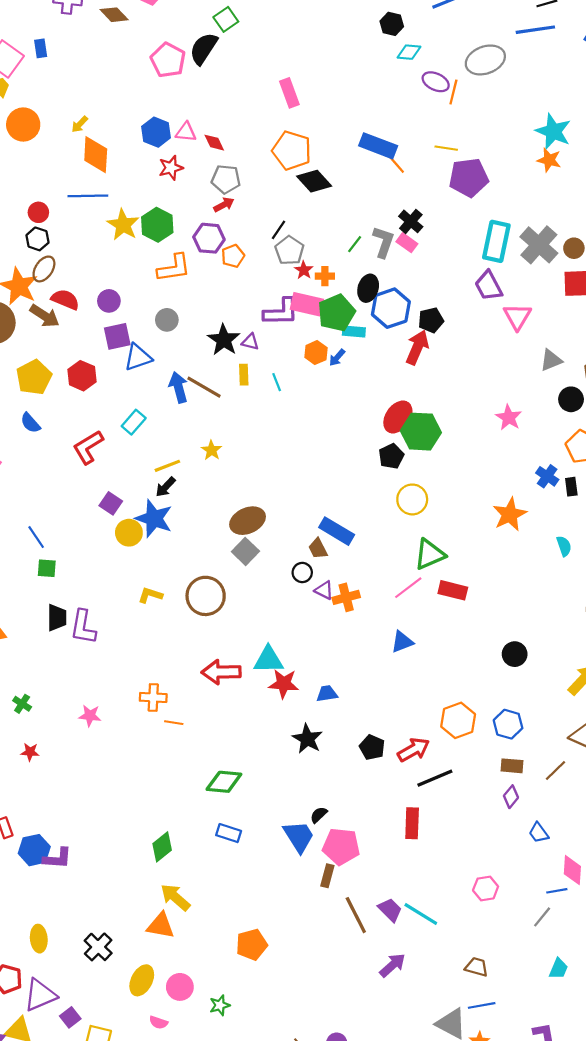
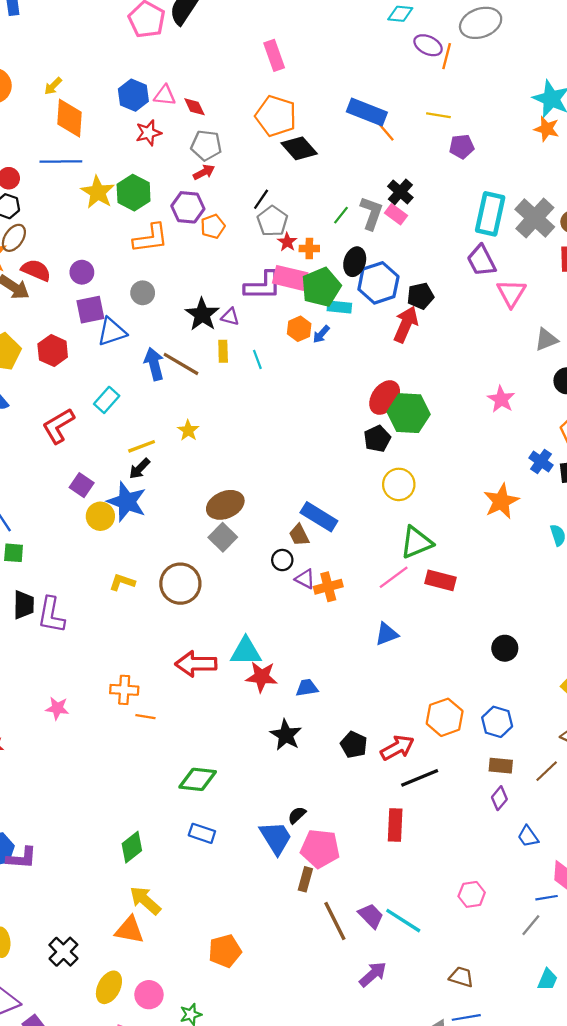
purple pentagon: (469, 178) -> (462, 146), size x0.6

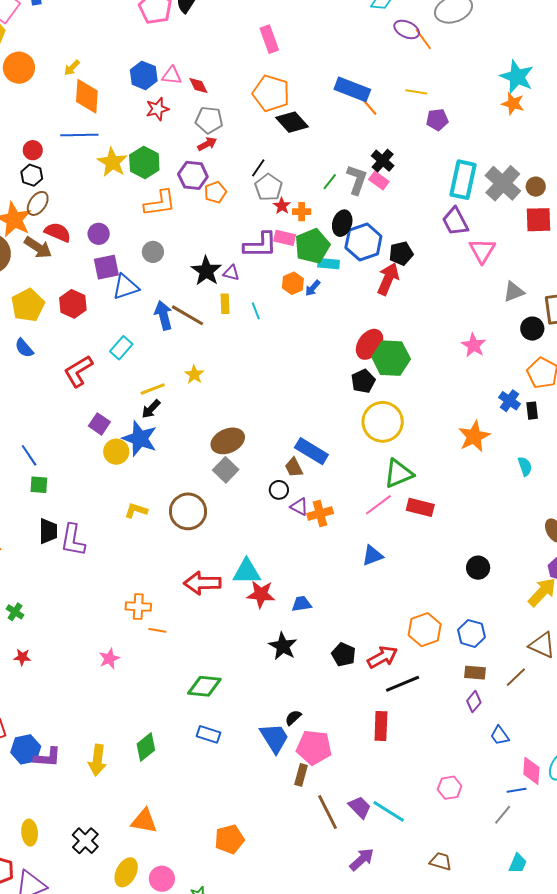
orange line: (447, 56) -> (423, 39), turned -50
pink rectangle: (290, 278) -> (285, 238), size x0.7
yellow circle: (399, 484) -> (383, 422), size x1.4
pink star: (57, 708) -> (109, 659), moved, turned -30
yellow arrow: (145, 900) -> (97, 760), moved, turned -124

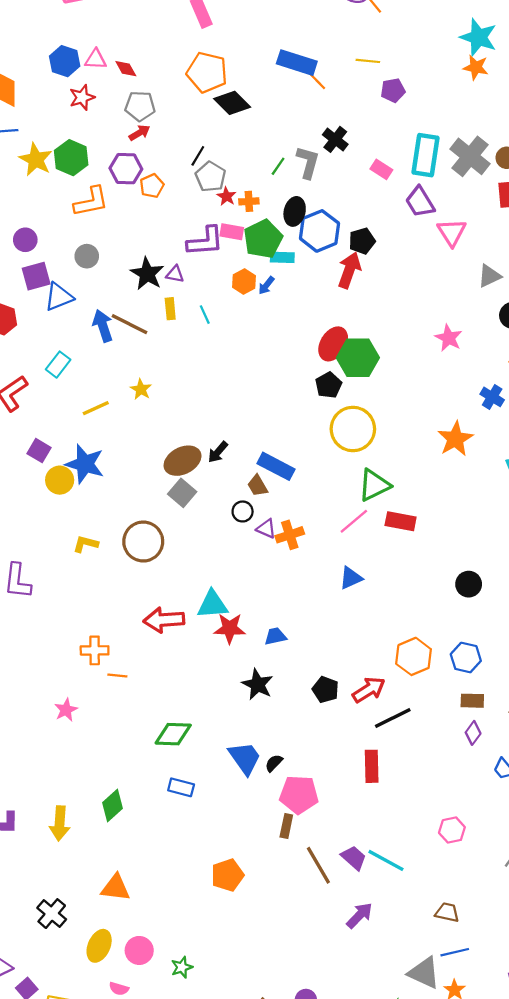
pink rectangle: (379, 181) -> (381, 169), moved
black arrow: (151, 409) -> (218, 452), moved
blue trapezoid: (274, 738) -> (245, 758), moved
orange pentagon: (229, 839) -> (227, 875), moved

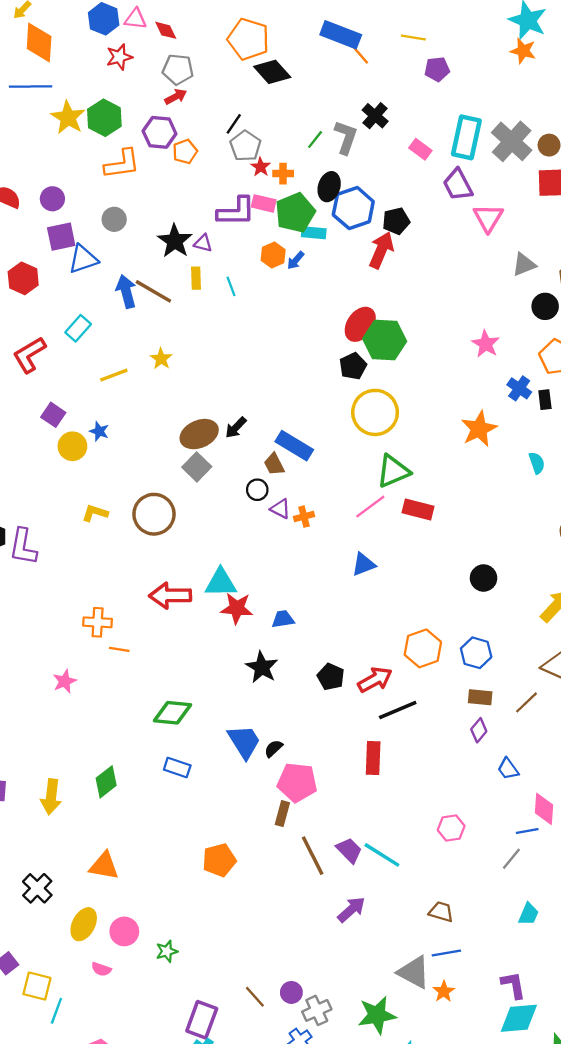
pink star: (449, 338) -> (486, 344), moved
blue star: (85, 464) -> (99, 431), size x0.5
orange cross: (290, 535) -> (304, 517), size x0.7

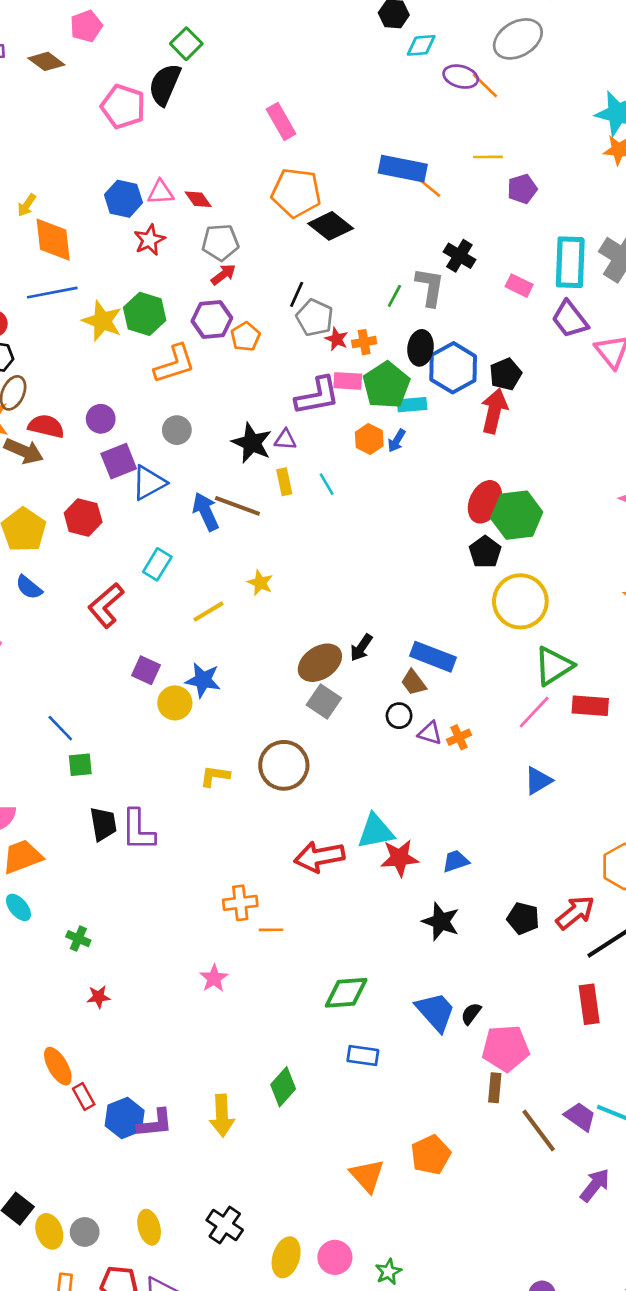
blue star: (99, 431) -> (203, 680), size x1.5
orange triangle: (104, 866) -> (367, 1176), moved, turned 48

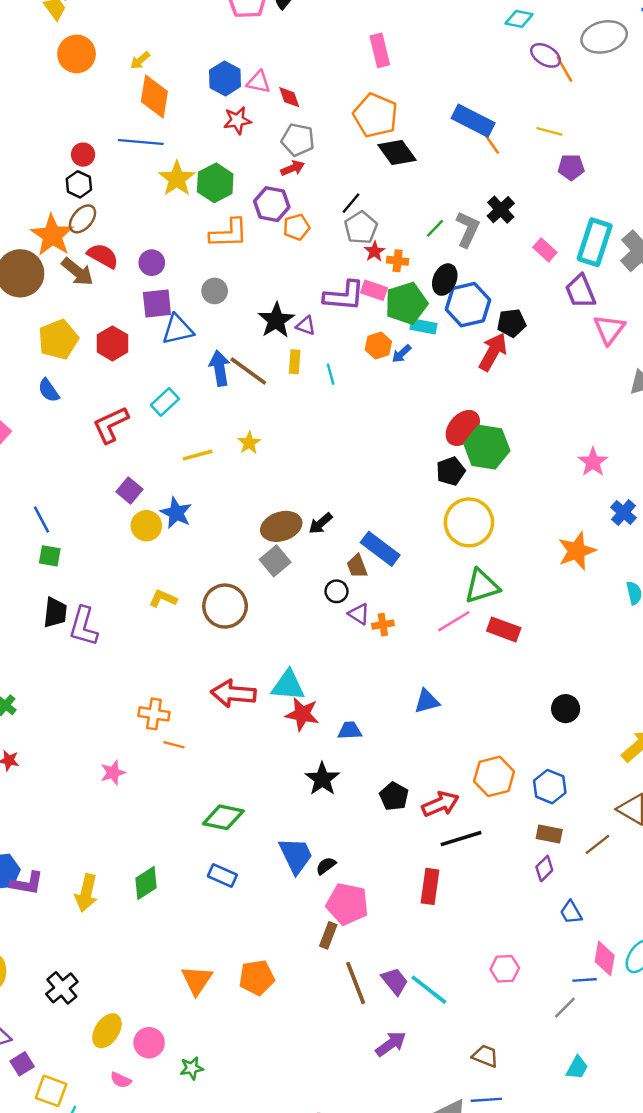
blue triangle: (538, 781) -> (427, 701), moved

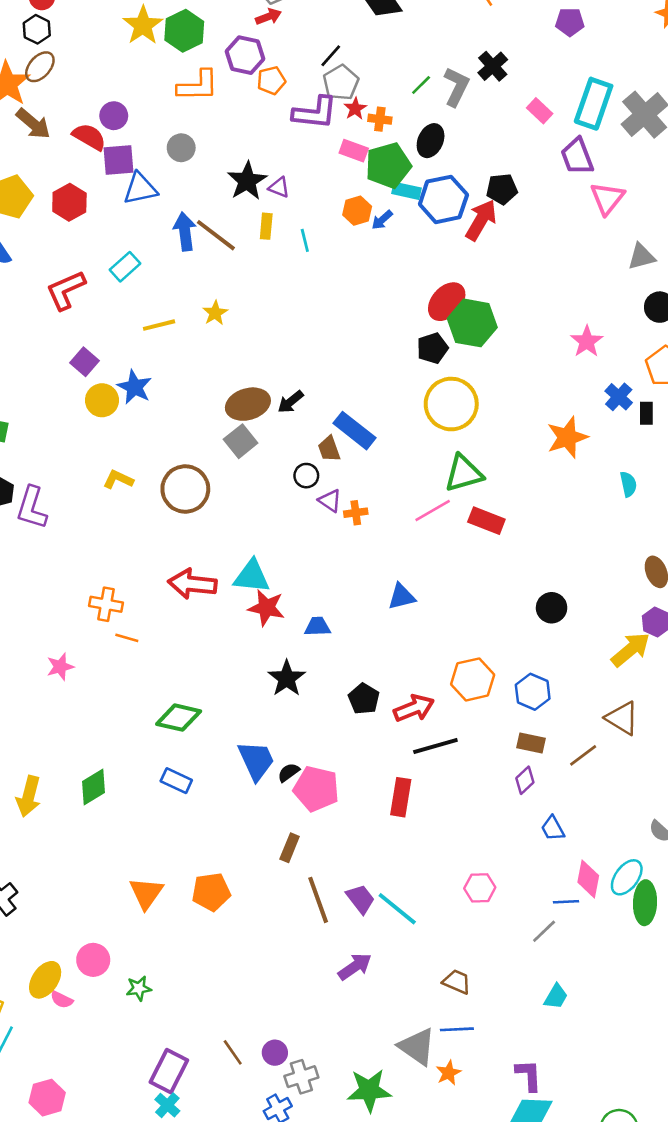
red semicircle: (103, 256) -> (89, 137), moved
purple L-shape: (344, 296) -> (315, 113), moved
blue hexagon: (468, 305) -> (443, 199), moved
pink pentagon: (347, 904) -> (316, 789), moved
yellow ellipse: (107, 1031) -> (45, 980), moved

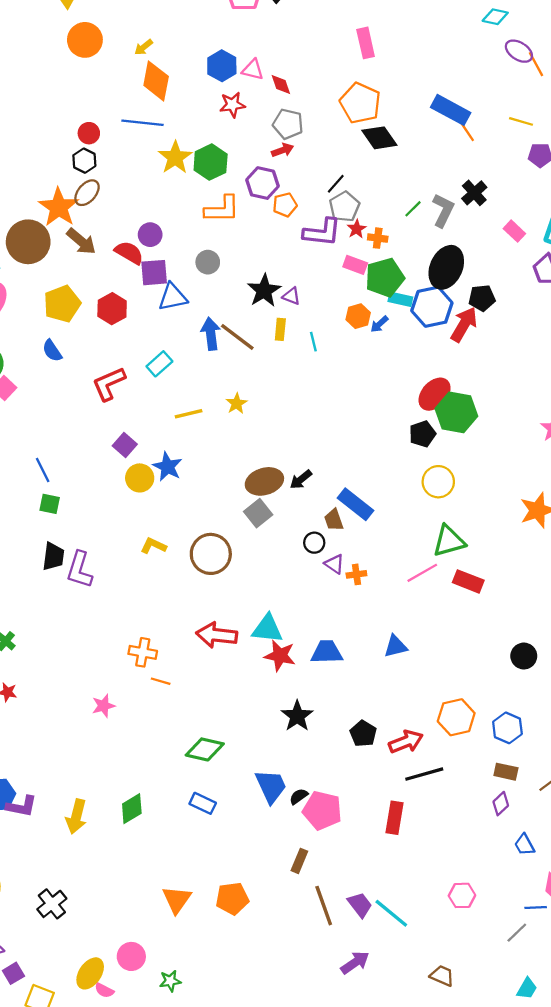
black ellipse: (431, 141) -> (446, 267), moved, size x1.5
yellow circle: (451, 404) -> (438, 482), size x0.7
blue trapezoid: (317, 627) -> (327, 652), moved, size x1.4

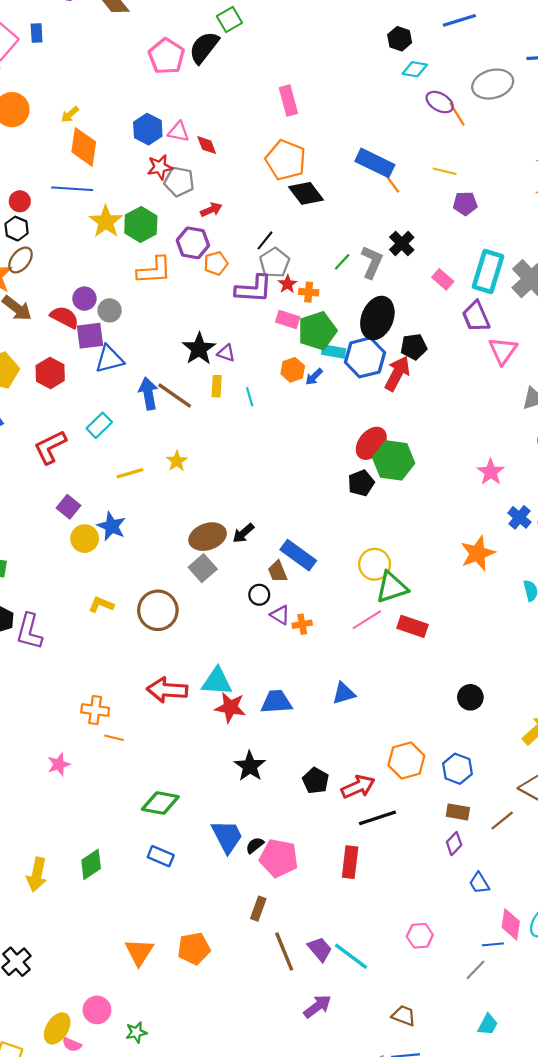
gray pentagon: (288, 124) -> (179, 182), moved
gray circle: (208, 262) -> (110, 310), moved
yellow circle: (438, 482) -> (375, 564), moved

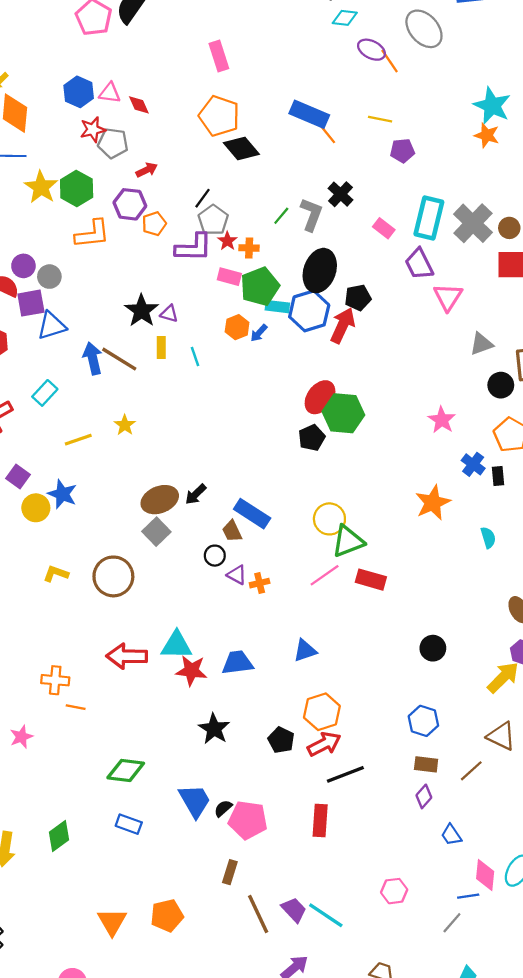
gray ellipse: (493, 84) -> (424, 29), turned 66
orange hexagon: (406, 760) -> (322, 712), moved

